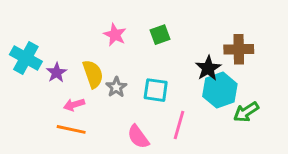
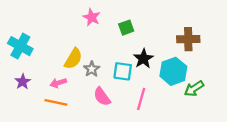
pink star: (115, 35) -> (92, 17), moved
black star: (208, 68) -> (143, 59), moved
purple star: (57, 73) -> (23, 82), moved
yellow semicircle: (93, 74) -> (73, 59), turned 50
pink semicircle: (138, 137) -> (102, 97), moved

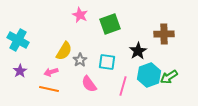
green square: (126, 28) -> (110, 24), size x1.5
black star: (143, 59) -> (138, 51), moved
cyan hexagon: (173, 71) -> (149, 75), moved

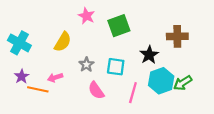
yellow semicircle: (64, 51) -> (63, 42), moved
orange line: (49, 89) -> (38, 89), moved

